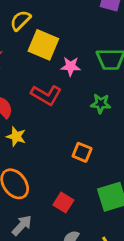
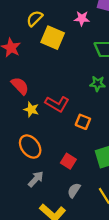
pink star: (71, 66) -> (82, 18), moved
red L-shape: (46, 95) -> (57, 104), moved

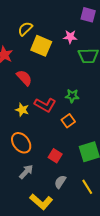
pink star: (82, 18) -> (70, 37), moved
green star: (98, 84) -> (72, 96), moved
red semicircle: (20, 86) -> (24, 78), moved
orange square: (83, 122) -> (68, 121), turned 32

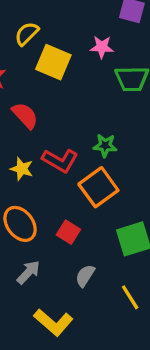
orange square: (68, 121) -> (98, 187), size x1.6
red square: (55, 156) -> (68, 232), moved
gray semicircle: (60, 182) -> (85, 276), moved

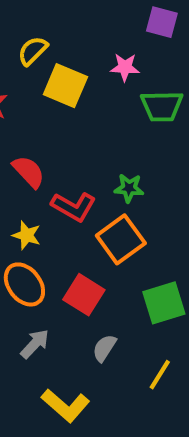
red semicircle: (25, 115) -> (29, 172), moved
yellow star: (22, 169) -> (27, 235), moved
red square: (68, 232) -> (84, 295), size x1.4
yellow line: (130, 297) -> (160, 375), turned 64

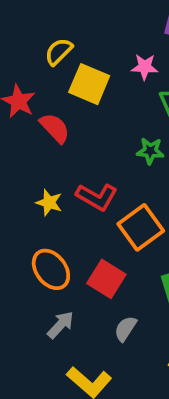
red semicircle: (29, 172) -> (55, 128), moved
green star: (129, 188) -> (150, 151), moved
yellow star: (27, 235) -> (49, 203), moved

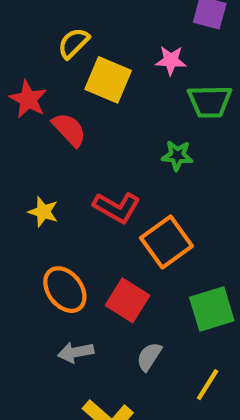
yellow star: (49, 203) -> (43, 212), moved
gray arrow: (61, 325) -> (76, 352), turned -144

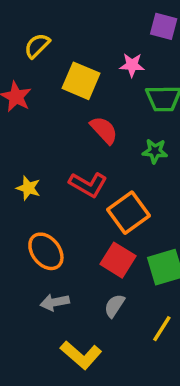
yellow semicircle: (74, 43) -> (37, 46), moved
red semicircle: (69, 130) -> (104, 130), moved
green star: (177, 156) -> (155, 151), moved
red square: (128, 300) -> (118, 260), moved

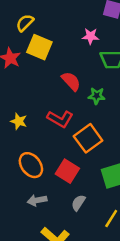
yellow square: (81, 81) -> (39, 47), moved
green star: (155, 151) -> (97, 96), moved
red square: (118, 260) -> (67, 171), moved

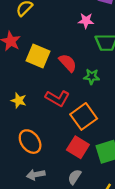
yellow square: (39, 47) -> (38, 56), moved
red square: (67, 171) -> (78, 147), moved

